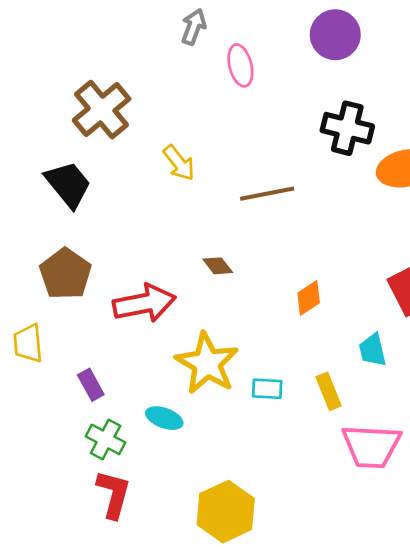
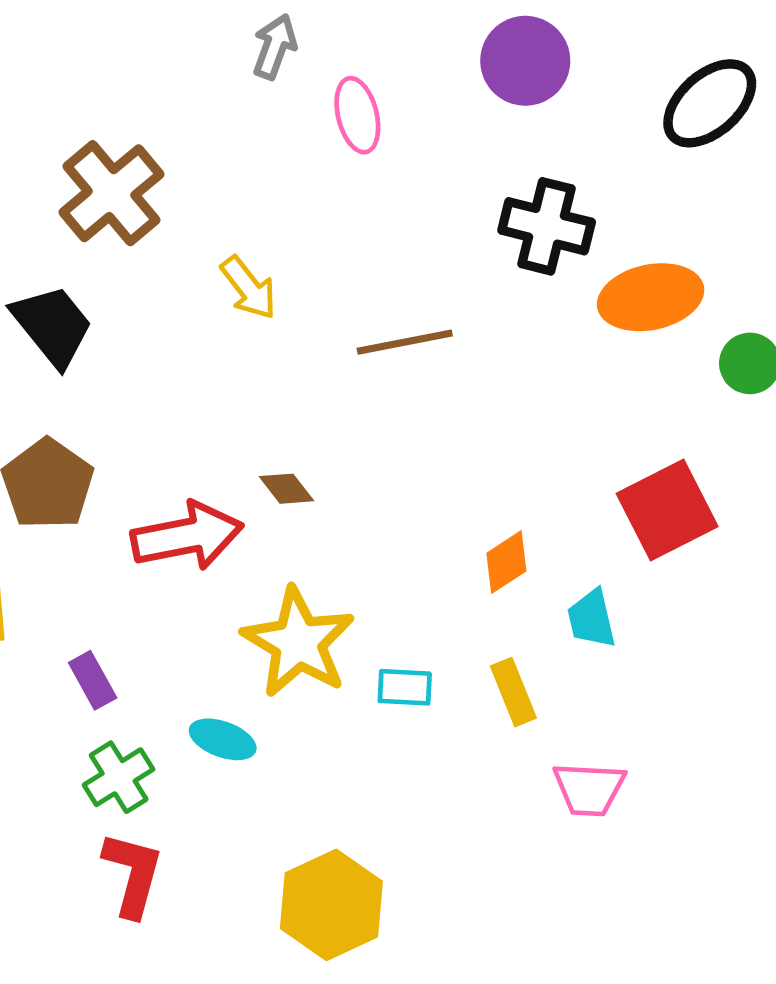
brown diamond: (218, 266) -> (286, 489), moved
orange diamond: (309, 298) -> (506, 562), moved
green cross: (106, 439) -> (119, 777), turned 30
pink trapezoid: (371, 446) -> (589, 789), size x0.7

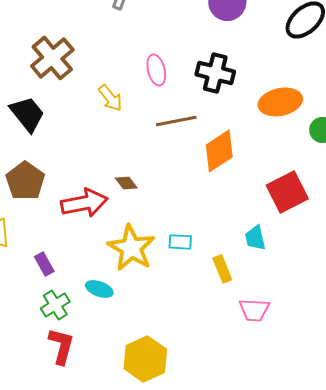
pink ellipse: (357, 115) -> (156, 70), moved
black cross: (547, 226) -> (215, 73), moved
orange diamond: (506, 562) -> (219, 151), moved, size x1.6
cyan rectangle: (405, 687) -> (180, 242), moved

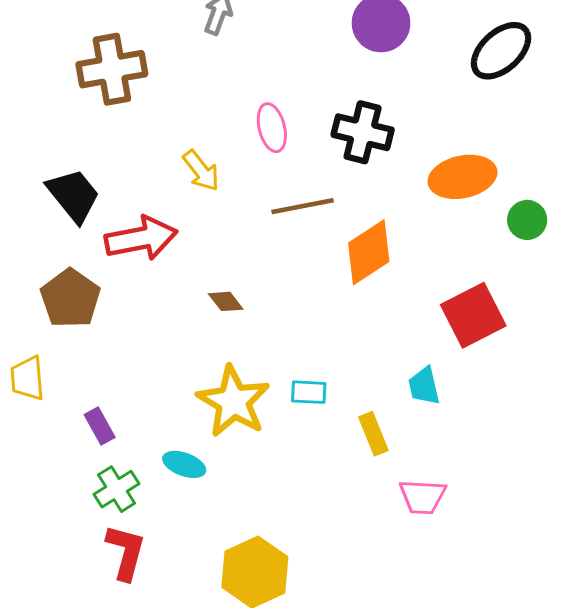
brown cross: (52, 58) -> (112, 69), moved, turned 30
red arrow: (84, 203) -> (141, 238), moved

